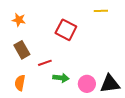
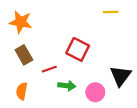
orange star: (19, 20) -> (21, 22), size x1.5
red square: (66, 30) -> (78, 49), moved
black triangle: (110, 84) -> (121, 76), moved, turned -45

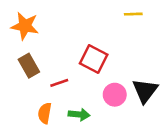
green arrow: (67, 86) -> (79, 114), moved
orange semicircle: (22, 91) -> (45, 113), moved
pink circle: (95, 92) -> (115, 95), moved

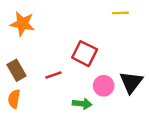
brown rectangle: (29, 66) -> (16, 70), moved
orange semicircle: (45, 113) -> (14, 99), moved
green arrow: (79, 114) -> (82, 104), moved

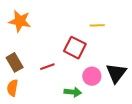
yellow line: (120, 13) -> (97, 25), moved

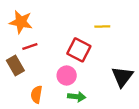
red line: (47, 67) -> (30, 47), moved
pink circle: (92, 76) -> (67, 75), moved
orange semicircle: (12, 88) -> (37, 94), moved

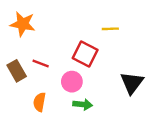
red line: (30, 47) -> (41, 64), moved, turned 40

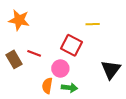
orange semicircle: (39, 102) -> (47, 86), moved

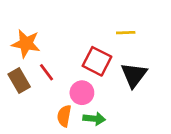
orange star: (19, 20) -> (26, 44), moved
red line: (34, 53) -> (46, 72), turned 32
black triangle: (111, 70) -> (134, 75), moved

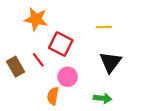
orange star: (26, 44) -> (36, 19), moved
red square: (97, 61) -> (61, 44), moved
green arrow: (94, 119) -> (103, 98), moved

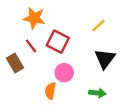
yellow line: (104, 27) -> (98, 26), turned -40
red line: (38, 60) -> (31, 46), moved

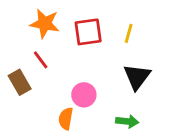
yellow line: (98, 26) -> (129, 33), turned -32
red square: (58, 42) -> (88, 32), moved, turned -35

